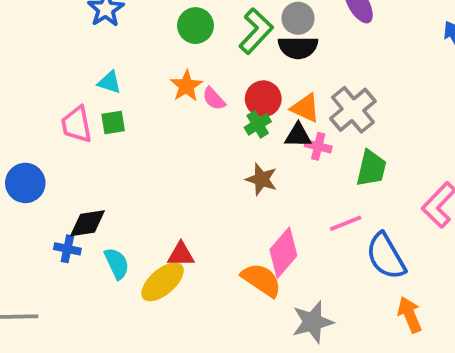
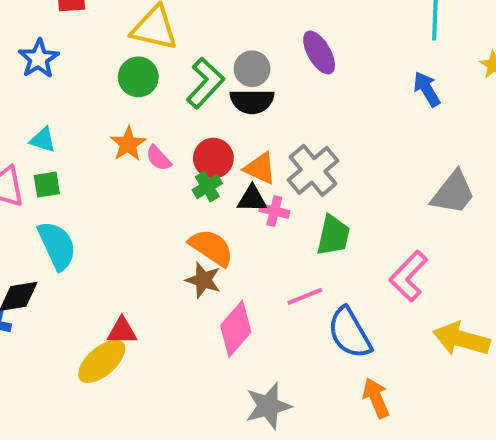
brown star: (261, 179) -> (203, 280), moved
cyan semicircle: (117, 264) -> (57, 246), moved, size x1.4
orange semicircle: (261, 280) -> (211, 248), moved

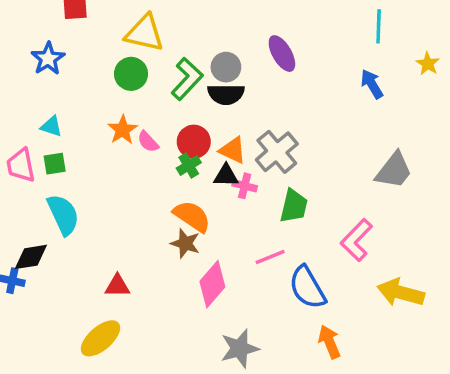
yellow ellipse: (102, 361) -> (100, 338), moved

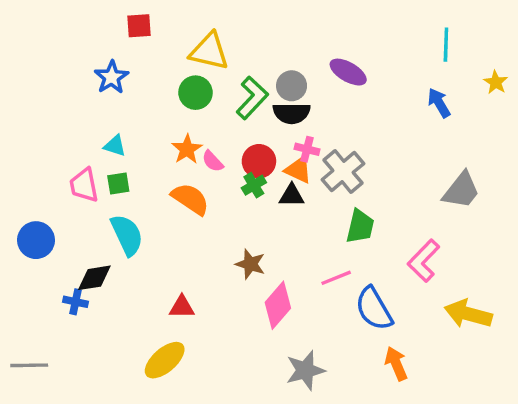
purple ellipse: (282, 54) -> (348, 72), turned -30
pink cross: (245, 186) -> (307, 149), moved
orange semicircle: (192, 216) -> (190, 199), moved

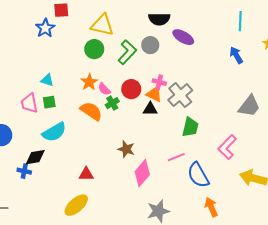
blue star: (111, 77) -> (45, 28), moved
black semicircle: (292, 113) -> (159, 19), moved
green cross: (254, 185) -> (112, 103), moved
cyan semicircle: (127, 235) -> (54, 132), turned 85

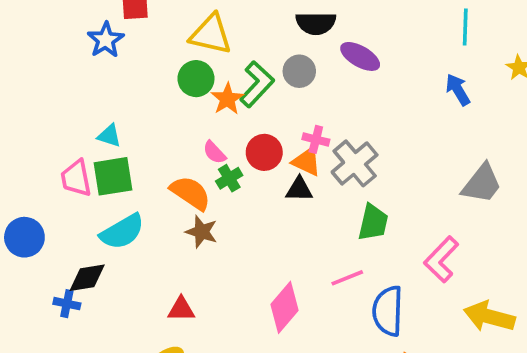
orange star: (89, 82) -> (227, 99), moved
green square: (49, 102) -> (113, 176), size x1.6
brown star: (126, 149) -> (202, 232), moved
blue semicircle: (198, 175) -> (388, 311), turned 32

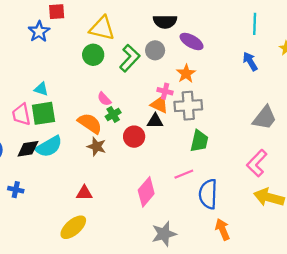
orange star: (227, 99) -> (186, 74), moved
red circle: (264, 152) -> (134, 137), moved
gray cross: (355, 163) -> (188, 106), turned 36
pink L-shape: (441, 259) -> (257, 163), moved
black diamond: (87, 278) -> (28, 149), moved

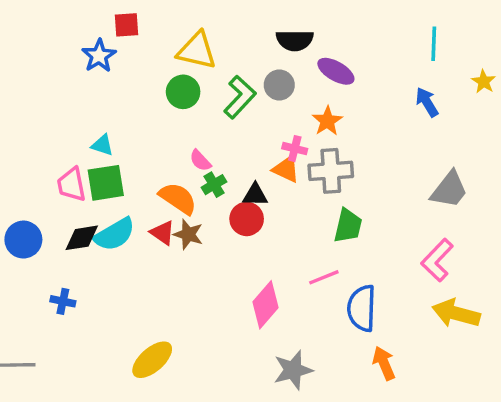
black triangle: (155, 121) -> (255, 195), moved
red triangle: (84, 193) -> (162, 233), moved, turned 35

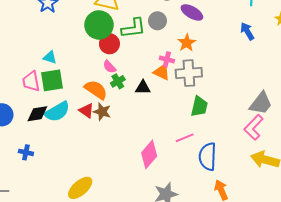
green circle: (183, 92) -> (99, 25), size x1.4
green L-shape: (240, 97) -> (133, 28), turned 40
gray trapezoid: (449, 190) -> (261, 103), moved
red circle: (247, 219) -> (109, 44), moved

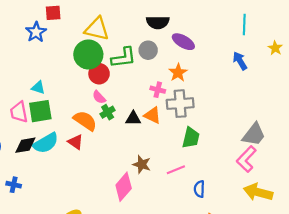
orange triangle: (162, 72) -> (152, 115), moved
brown star: (102, 112) -> (142, 164), moved
pink diamond: (149, 154) -> (124, 187), moved
blue semicircle: (208, 157) -> (199, 189), size x0.6

